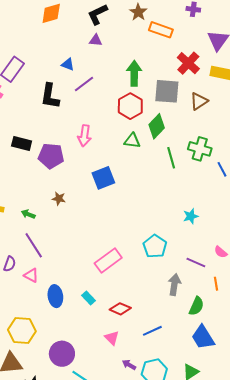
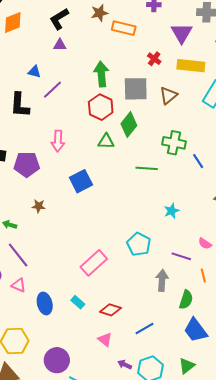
brown star: (138, 12) -> (99, 13), turned 30
red cross: (188, 63) -> (154, 59), size x0.6
green line: (171, 158) -> (147, 168), moved, turned -65

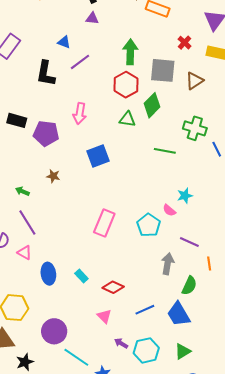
pink semicircle: (205, 244) -> (169, 210), moved
pink rectangle: (94, 263) -> (104, 223), moved, turned -32
blue trapezoid: (196, 330) -> (179, 314), moved

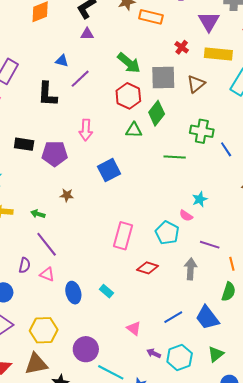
green arrow: (130, 52) -> (129, 63), turned 135
green semicircle: (189, 286) -> (229, 292), moved
red diamond: (113, 287) -> (148, 268), moved

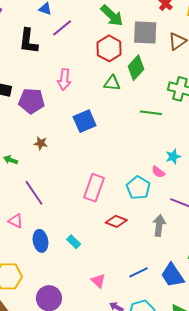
purple line: (47, 244) -> (34, 193), moved

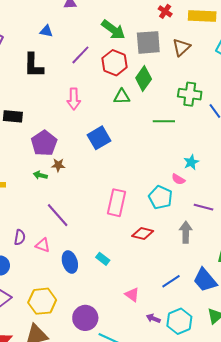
purple line: (62, 28) -> (80, 55), moved
purple pentagon: (32, 101) -> (44, 143), moved, turned -30
green arrow: (11, 160) -> (40, 175), moved

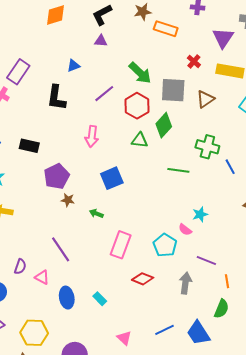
blue triangle: (46, 31) -> (73, 66), turned -40
green arrow: (40, 175) -> (96, 214), moved

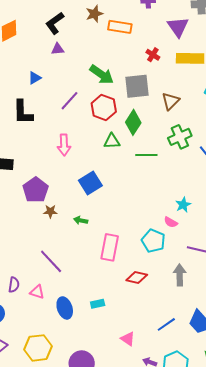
brown triangle: (205, 99) -> (171, 101), moved
green cross: (207, 147) -> (180, 137), turned -30
green line: (178, 170) -> (146, 155), moved
cyan rectangle: (100, 299) -> (98, 304), turned -48

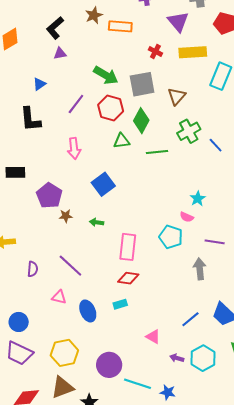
red diamond: (137, 277) -> (128, 278), moved
purple semicircle: (14, 285) -> (33, 269), moved

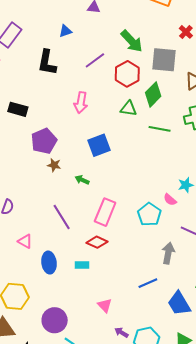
purple line: (70, 266) -> (62, 217), moved
blue line: (190, 319) -> (148, 283), moved

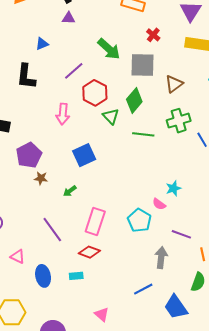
red cross: (186, 32) -> (153, 35), moved
red hexagon: (127, 74) -> (95, 93), moved
green triangle: (128, 109) -> (111, 116), turned 42
green arrow: (82, 180) -> (70, 191), turned -56

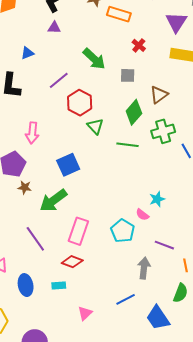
gray square: (143, 65) -> (128, 75), size x0.6
green diamond: (134, 100) -> (134, 112), moved
pink arrow: (63, 114) -> (32, 133), moved
green arrow: (70, 191) -> (53, 200), size x2.0
pink triangle: (102, 314) -> (85, 313), moved, turned 35

